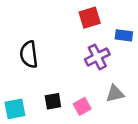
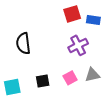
blue rectangle: (124, 35) -> (93, 20), moved
pink square: (82, 106) -> (70, 78), moved

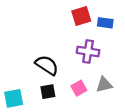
black semicircle: (23, 43) -> (47, 65), moved, turned 130
purple cross: (78, 45) -> (88, 51), turned 36

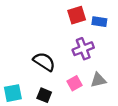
purple cross: (88, 51) -> (83, 49), turned -30
black square: (48, 92) -> (44, 95), moved, turned 32

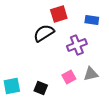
red square: (77, 15) -> (59, 14), moved
black semicircle: (44, 62) -> (44, 33), moved, turned -65

